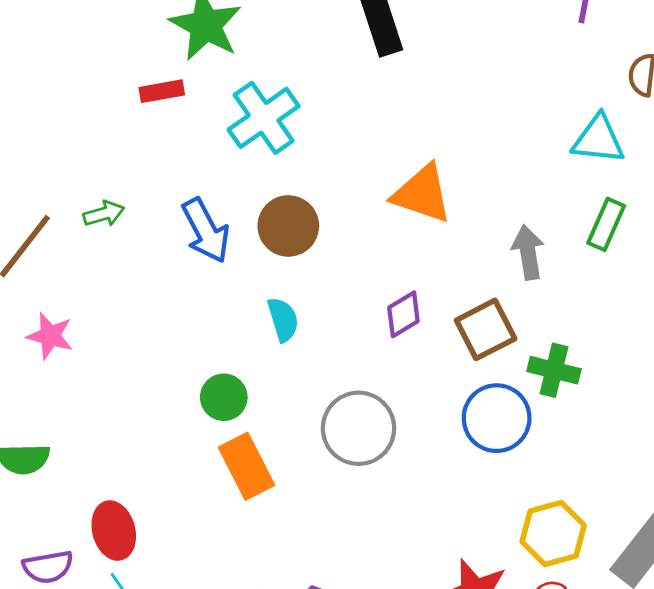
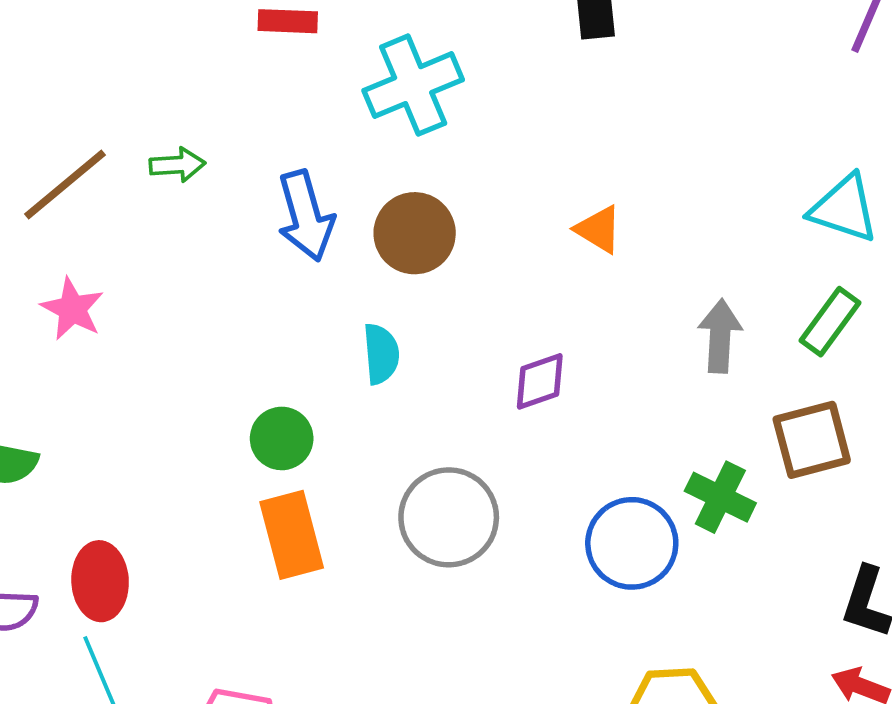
orange triangle: (422, 194) -> (599, 229), size x0.6
brown square: (486, 329) -> (812, 440), moved

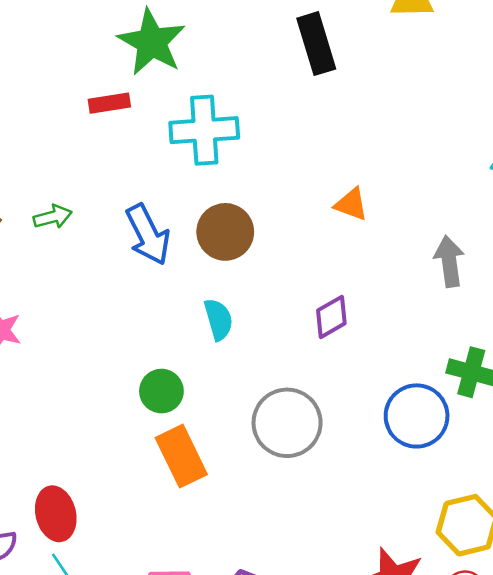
cyan cross: (413, 85) -> (204, 130), turned 30

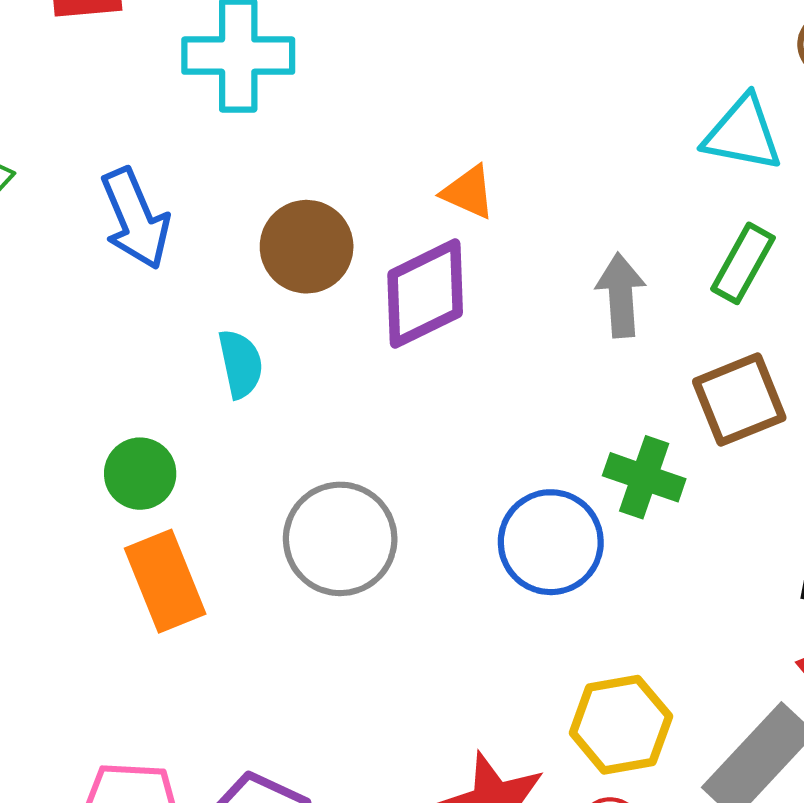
brown circle: (225, 232) -> (307, 247), moved
purple diamond: (331, 317) -> (425, 294), moved, size x1.6

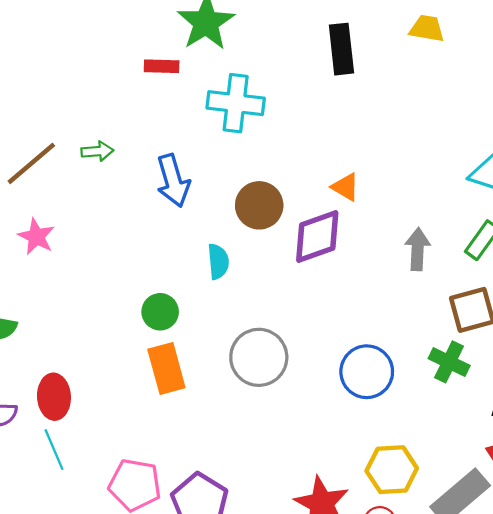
green cross: (644, 477) -> (449, 362), moved

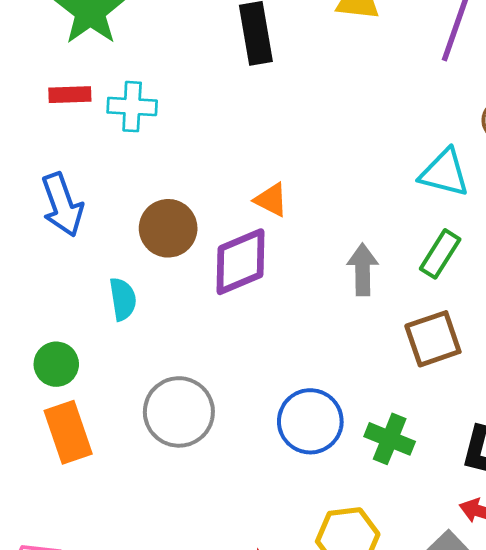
red rectangle: (162, 66) -> (70, 95), moved
cyan cross: (236, 103) -> (132, 107), size x0.7
green cross: (449, 362) -> (390, 439), moved

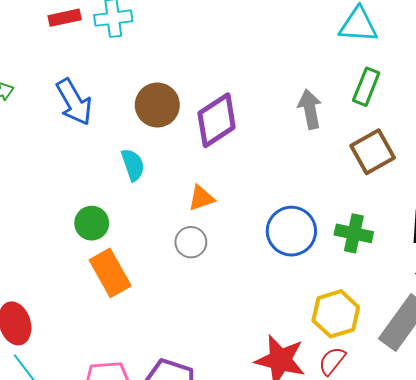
orange triangle: (271, 200) -> (201, 198), moved, turned -36
gray circle: (179, 412) -> (191, 242), size x0.6

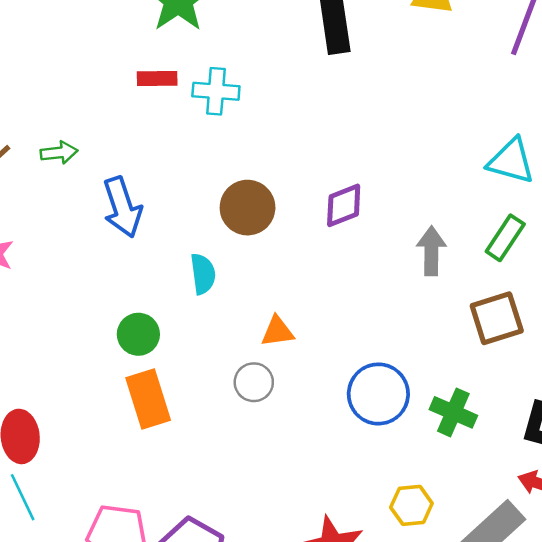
blue arrow: (74, 102) -> (122, 207), moved
purple diamond: (217, 120) -> (344, 205), moved, size x0.7
yellow hexagon: (336, 314) -> (411, 505), size x0.7

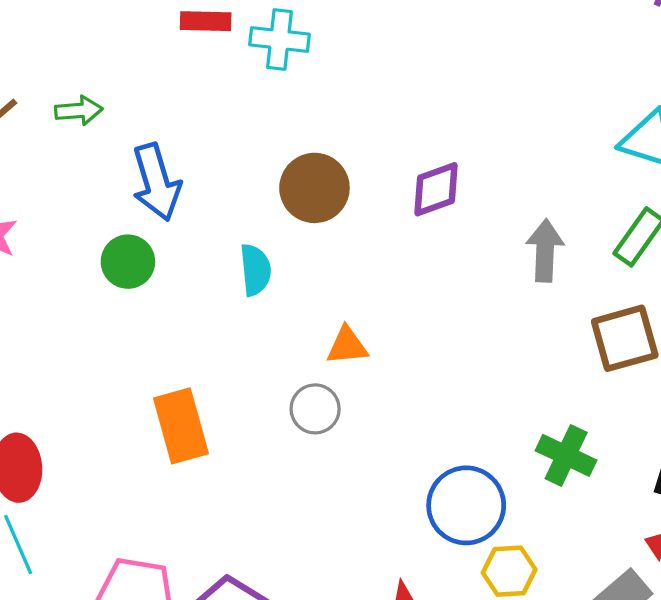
green circle: (138, 334) -> (128, 262), moved
blue circle: (378, 394) -> (466, 505), moved

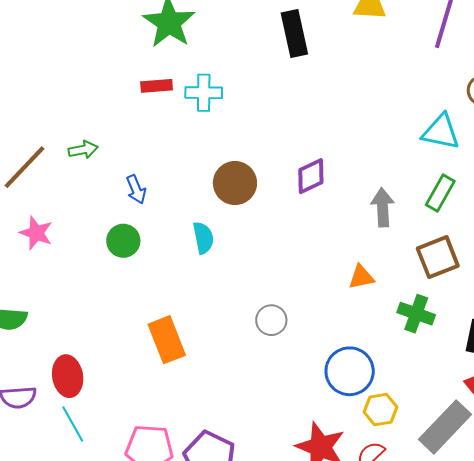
blue arrow: (156, 182) -> (136, 189), size x0.6
orange triangle: (347, 346) -> (361, 277), moved
gray circle: (315, 409) -> (271, 320), moved
green cross: (566, 455) -> (416, 314), moved

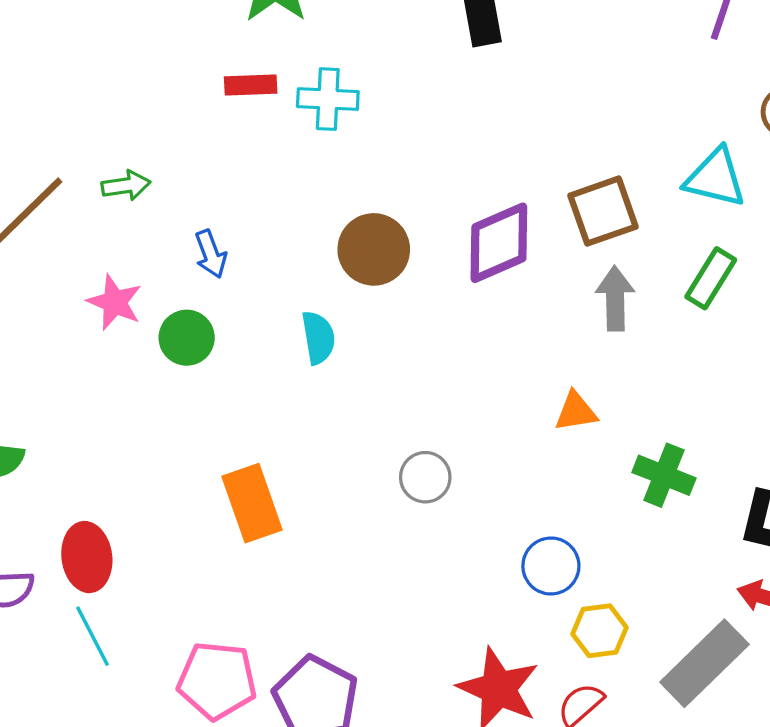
purple diamond: (311, 176) -> (499, 243), size x1.4
pink star: (36, 233) -> (115, 302), moved
brown square: (438, 257) -> (603, 211), moved
blue circle: (350, 371) -> (551, 566), size x0.7

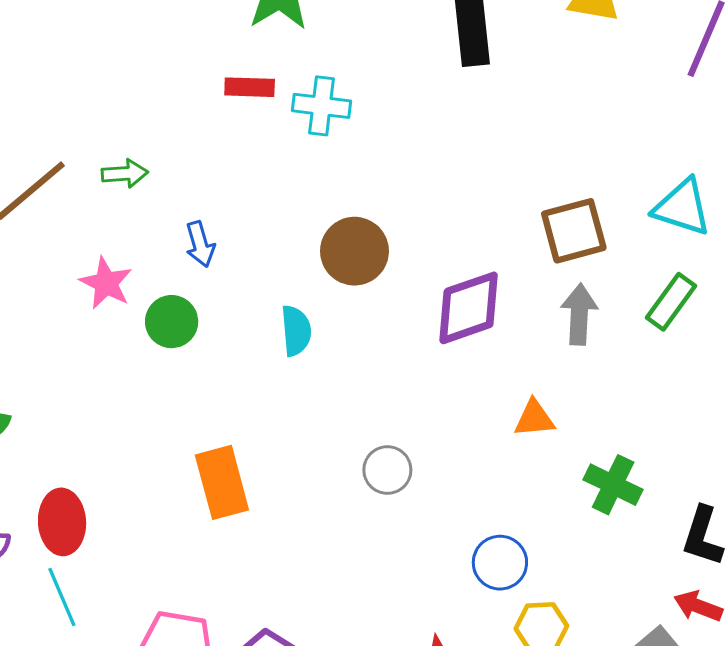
purple diamond: (499, 243) -> (469, 308), moved

